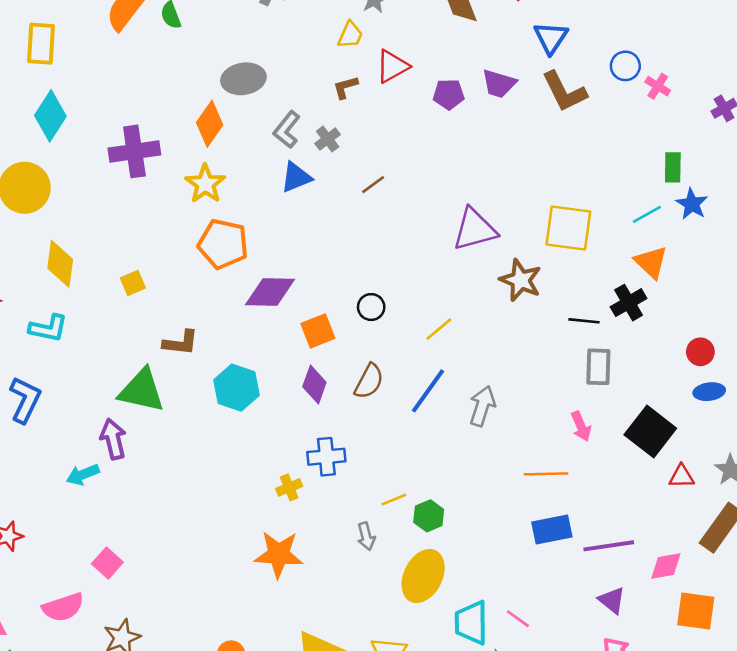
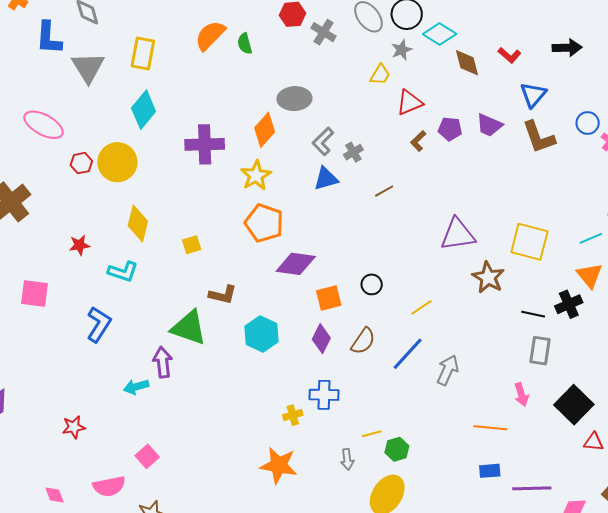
brown L-shape: (345, 87) -> (418, 141), moved, turned -35
blue rectangle: (552, 530) -> (490, 471), size x0.7

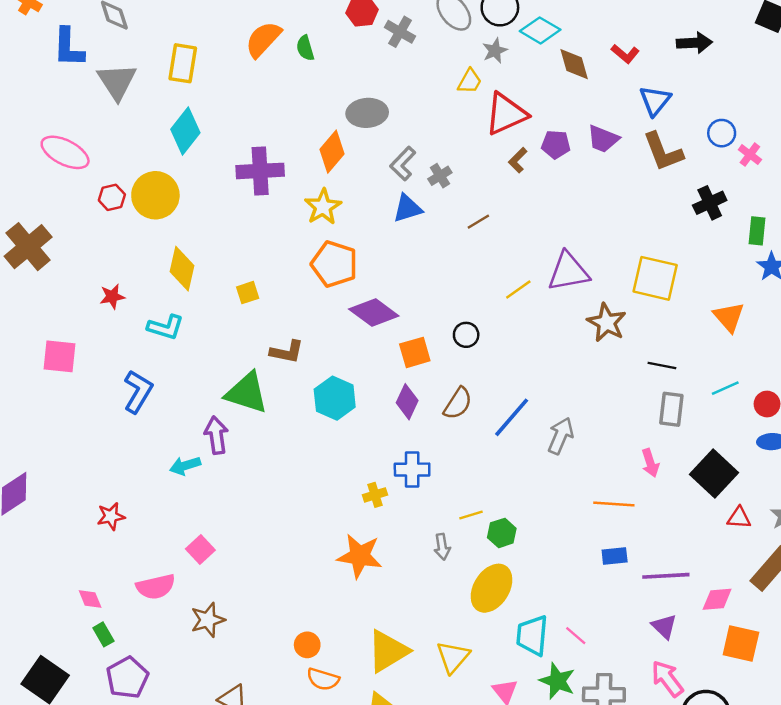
red triangle: (409, 102) -> (506, 114), size x1.4
cyan line: (591, 238) -> (725, 388), moved
purple diamond: (296, 264) -> (374, 312), turned 30
black cross: (569, 304) -> (710, 203), moved
yellow line: (421, 307) -> (518, 289), moved

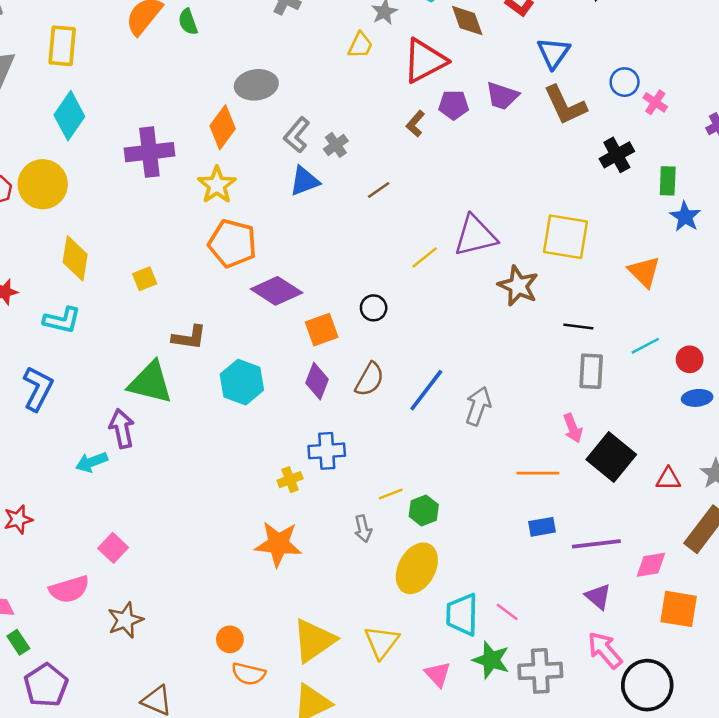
red triangle: (506, 114) -> (425, 61), moved
black square: (714, 474) -> (611, 457), moved

